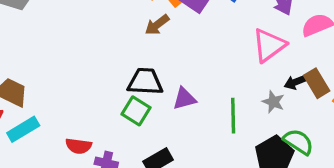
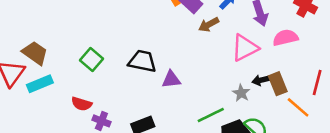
brown arrow: (157, 25) -> (209, 25), moved
green square: (136, 111) -> (92, 59), moved
green line: (233, 116) -> (211, 115), moved, turned 56

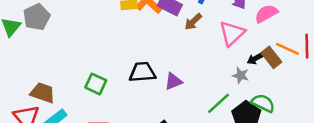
orange line: (298, 107) -> (287, 49), moved

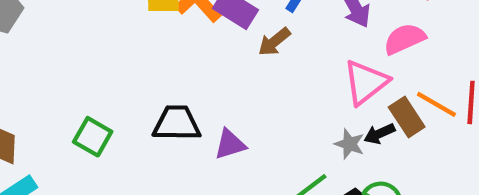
pink triangle: (232, 33) -> (366, 82), moved
black arrow: (255, 58) -> (379, 134), moved

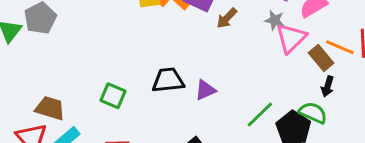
black arrow: (379, 134) -> (328, 86), moved, turned -42
gray star: (350, 144) -> (275, 20), moved

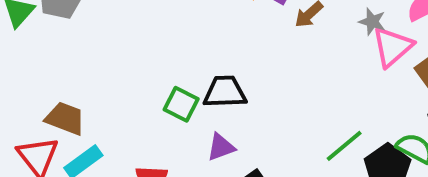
purple triangle: (205, 90) -> (221, 147), moved
green square: (113, 96) -> (181, 104), moved

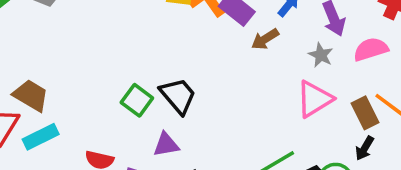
pink triangle: (392, 47) -> (314, 99), moved
black trapezoid: (225, 92) -> (178, 96), turned 42

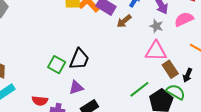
black trapezoid: (178, 96) -> (79, 59), turned 70
pink triangle: (314, 99) -> (156, 51), turned 40
brown rectangle: (365, 113) -> (170, 69), moved

